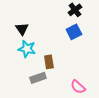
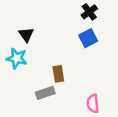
cyan star: (27, 49) -> (17, 58), moved
pink semicircle: (78, 87) -> (93, 104), turned 42

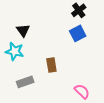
gray rectangle: (45, 93) -> (25, 82), moved
pink semicircle: (93, 104) -> (82, 91), turned 140

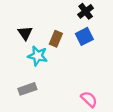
cyan star: (15, 51) -> (38, 56), moved
brown rectangle: (51, 65) -> (56, 39), moved, turned 32

